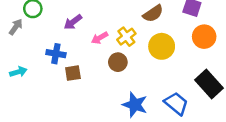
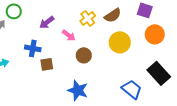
yellow cross: (126, 37) -> (88, 18), moved
pink arrow: (100, 38) -> (69, 35), turned -112
blue star: (135, 105) -> (78, 90), moved

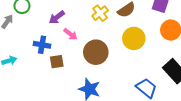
pink arrow: (69, 35) -> (70, 34), moved
brown circle: (84, 55) -> (96, 52), size x1.5

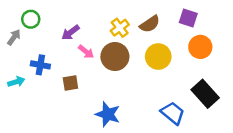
blue cross: (42, 45) -> (40, 65), moved
brown circle: (96, 52) -> (115, 57), moved

